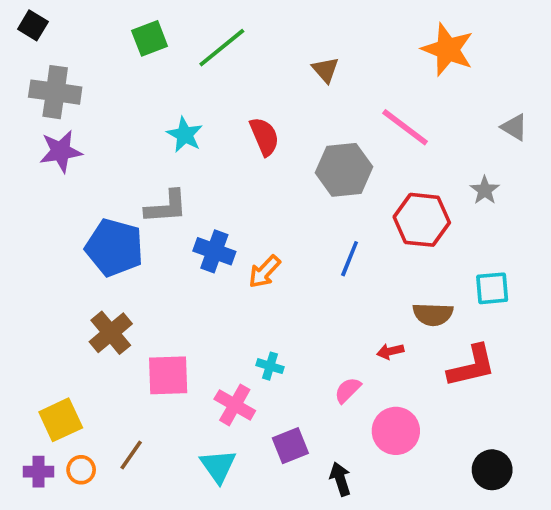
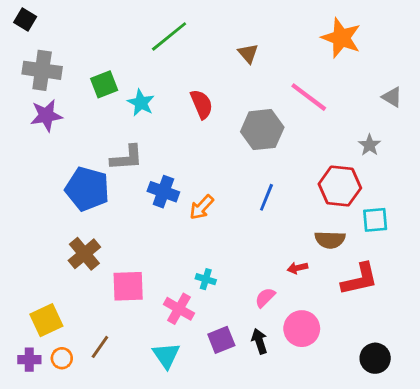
green square: (150, 38) -> (104, 84), moved
red hexagon: (422, 220) -> (340, 186), moved
black arrow: (340, 479) -> (259, 341), moved

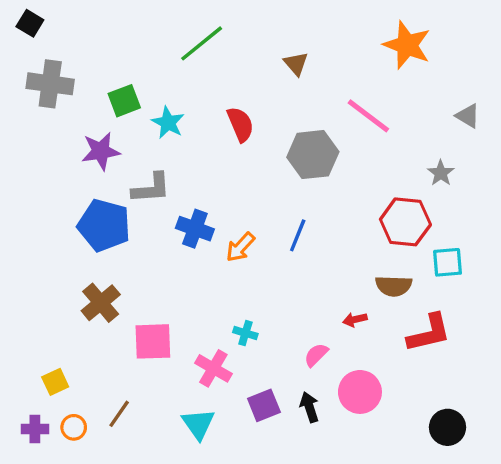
purple star: (46, 115) -> (101, 151), moved
blue line: (266, 197) -> (298, 235), moved
yellow square: (46, 320) -> (55, 382), size x0.7

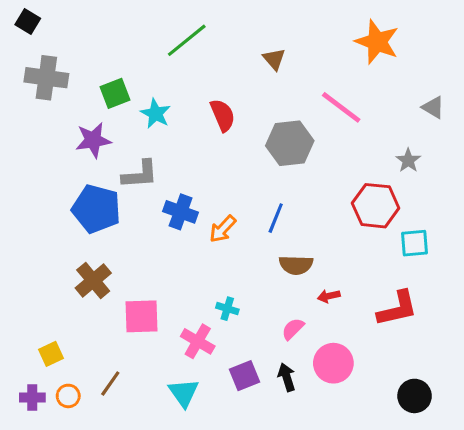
brown semicircle: (394, 286) -> (296, 265), moved

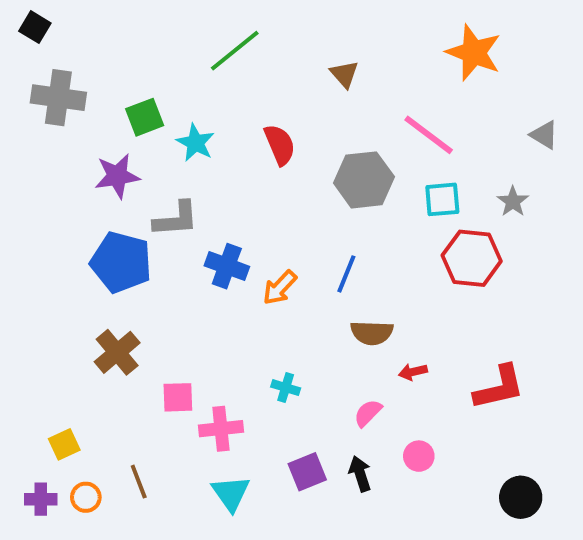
cyan square: (415, 243) -> (442, 199), moved
pink square: (142, 316) -> (178, 397), size x0.7
pink cross: (198, 341) -> (221, 429), moved, turned -36
pink circle: (333, 363) -> (419, 456), size x0.6
brown line: (110, 383) -> (139, 482), turned -56

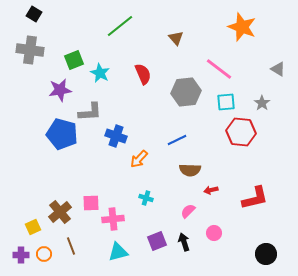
black square: (35, 27) -> (34, 14), moved
blue line: (346, 274) -> (177, 140), turned 42
orange arrow: (280, 288) -> (139, 159), moved
brown cross: (117, 352) -> (60, 212), moved
cyan triangle: (231, 493) -> (118, 252), turned 50

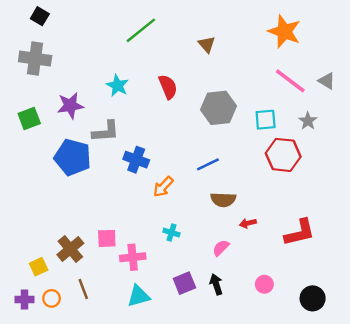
green square: (74, 60) -> (29, 118), moved
pink line: (219, 69) -> (290, 81), moved
pink circle: (214, 233) -> (264, 284), moved

